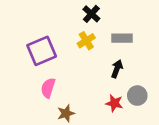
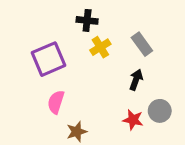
black cross: (91, 14) -> (87, 20), moved, turned -36
gray rectangle: (122, 38) -> (142, 44), turned 54

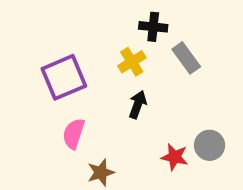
black cross: (87, 20) -> (153, 27), moved
black arrow: (136, 80) -> (138, 105), moved

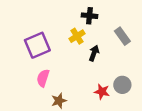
gray rectangle: (186, 58) -> (122, 36), moved
black arrow: (138, 105) -> (94, 53), moved

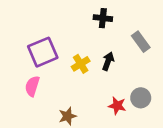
yellow cross: (77, 36) -> (81, 64), moved
pink semicircle: (43, 78) -> (32, 86), moved

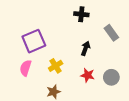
yellow cross: (81, 64) -> (56, 66), moved
red star: (117, 106) -> (88, 75), moved

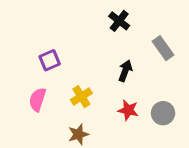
black cross: (81, 14) -> (119, 21), turned 32
purple square: (34, 41) -> (50, 60), size x0.6

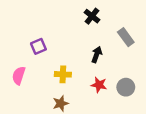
yellow cross: (81, 97) -> (63, 74), turned 35
pink semicircle: (38, 100) -> (19, 76), moved

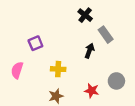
gray rectangle: (126, 37) -> (106, 35), moved
red star: (99, 85) -> (92, 91), moved

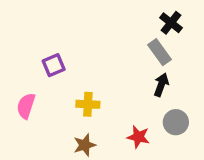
black cross: (85, 15) -> (171, 23), moved
black arrow: (89, 51) -> (161, 85), moved

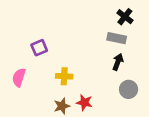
gray rectangle: (160, 52) -> (117, 38), turned -42
red star: (138, 137) -> (84, 102), moved

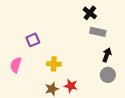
black cross: (125, 17) -> (90, 13), moved
black arrow: (118, 62) -> (107, 55), moved

